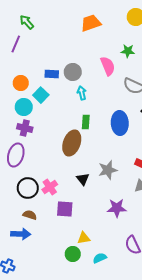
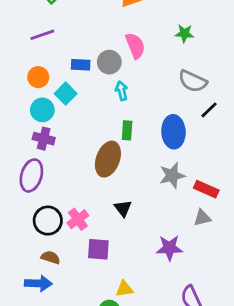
purple line: (16, 44) -> (42, 35), moved, turned 48
pink semicircle: (108, 66) -> (135, 46), moved
gray star: (108, 170) -> (172, 175), moved

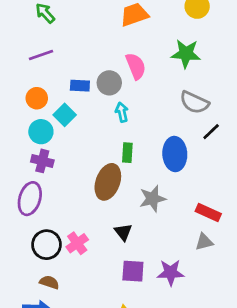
green star: (184, 33) -> (186, 54), size x1.5
gray star: (172, 175) -> (152, 199), moved
purple square: (98, 249) -> (133, 271), moved

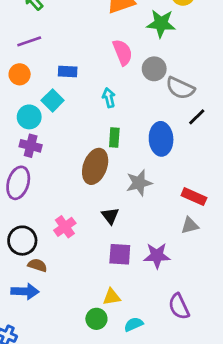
green star: (186, 54) -> (161, 24), moved
gray circle: (109, 83) -> (154, 69), moved
orange circle: (37, 98) -> (20, 74), moved
black circle: (47, 245) -> (22, 241), moved

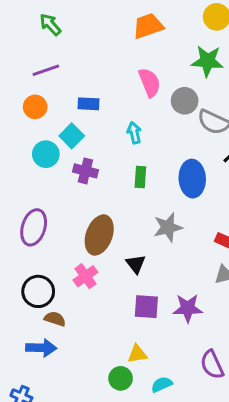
green star: (161, 24) -> (207, 61), moved
purple cross: (31, 146) -> (85, 171), moved
brown ellipse: (95, 166) -> (99, 235), moved

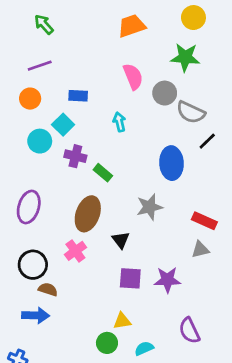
green rectangle: (140, 177) -> (103, 173), moved, turned -54

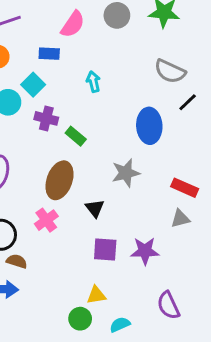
pink semicircle: (133, 77) -> (73, 24), moved, turned 56
gray circle: (165, 93) -> (117, 15), moved

